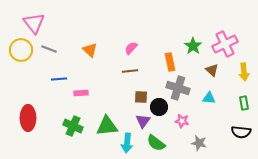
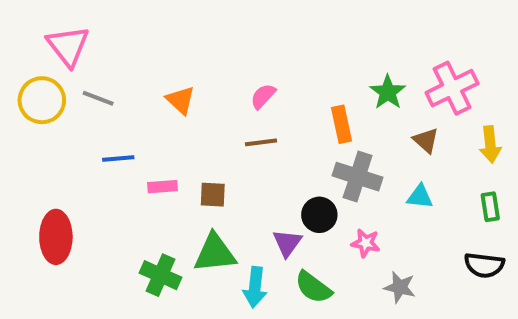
brown square: (141, 97) -> (213, 195), moved
green cross: (73, 126) -> (160, 275), moved

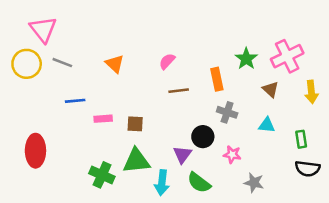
brown line: (261, 142) -> (179, 91), moved
gray cross: (358, 177) -> (227, 112), size x0.7
green rectangle: (490, 207) -> (301, 139), moved

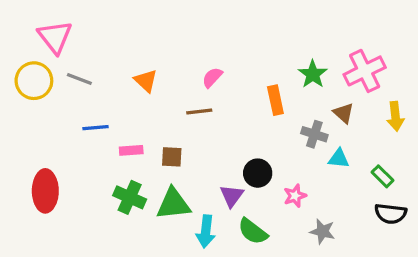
brown line: (179, 91) -> (199, 111), moved
gray cross: (227, 112) -> (314, 134), moved
green rectangle: (301, 139) -> (382, 176), turned -36
pink star: (232, 155) -> (295, 196), turned -30
green cross: (102, 175) -> (130, 197), moved

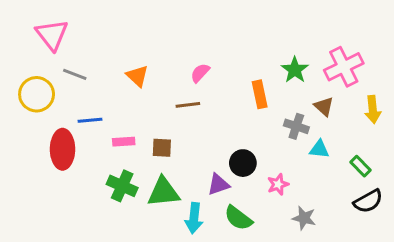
yellow circle: (34, 81) -> (37, 94), moved
red ellipse: (45, 191) -> (63, 149), moved
purple triangle: (232, 196) -> (218, 184), turned 35
black semicircle: (391, 214) -> (368, 201), turned -36

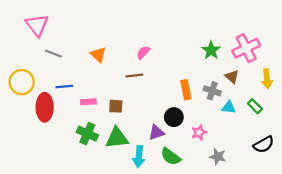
yellow circle: (37, 94) -> (22, 82), moved
orange rectangle: (260, 94) -> (186, 90), moved
green rectangle: (361, 166) -> (255, 106), moved

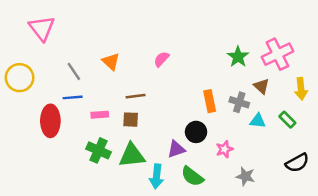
gray line: (53, 54) -> (74, 71), moved, turned 35
brown line: (134, 76) -> (136, 96), moved
yellow circle: (22, 82) -> (20, 78), moved

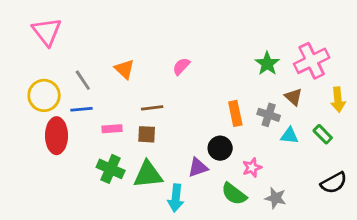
yellow circle: (20, 78) -> (44, 95), moved
green semicircle: (192, 176) -> (234, 194), moved

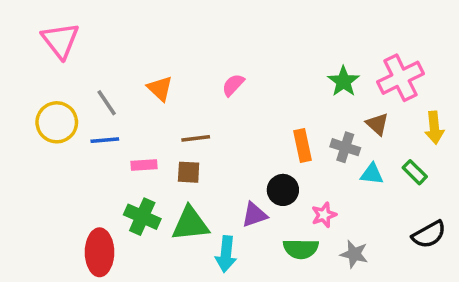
red ellipse: (56, 136) -> (100, 252), moved
green semicircle: (234, 194) -> (301, 249), turned -36

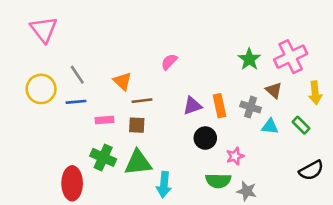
orange triangle: (160, 88) -> (123, 81), moved
purple triangle: (254, 215) -> (192, 106), moved
gray star: (354, 254) -> (247, 191), moved

